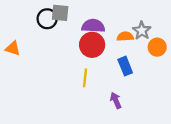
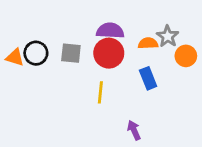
gray square: (60, 13) -> (71, 53), moved
black circle: (47, 19) -> (36, 53), moved
purple arrow: (116, 100) -> (134, 130), moved

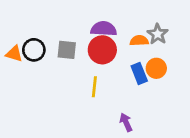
orange circle: (186, 56) -> (156, 68), moved

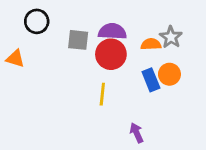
black circle: (34, 50) -> (37, 21), moved
gray square: (67, 50) -> (78, 40), moved

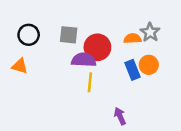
black circle: (37, 21) -> (29, 35), moved
purple semicircle: (112, 31) -> (84, 60), moved
orange triangle: (15, 59) -> (20, 66), moved

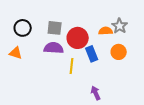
purple semicircle: (84, 60) -> (54, 48), moved
blue rectangle: (133, 70) -> (92, 54), moved

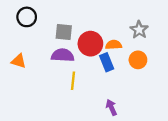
black circle: (23, 28) -> (27, 17), moved
orange semicircle: (106, 31) -> (114, 45), moved
yellow line: (72, 66) -> (73, 81), moved

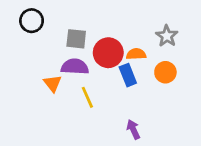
orange triangle: (19, 61) -> (52, 83), moved, turned 35
yellow line: (73, 81) -> (87, 97), turned -30

